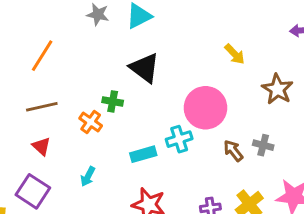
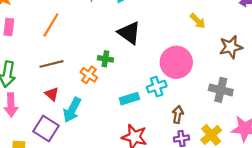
brown star: (277, 89) -> (231, 47), turned 30
gray cross: (263, 145) -> (221, 90), size x1.5
brown arrow: (233, 151) -> (178, 115), moved, turned 49
cyan arrow: (88, 176) -> (72, 110), moved, size x1.6

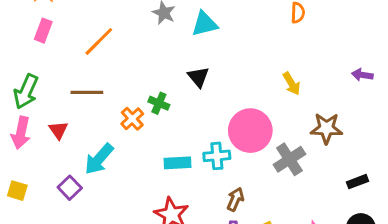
black triangle: (129, 33) -> (198, 77), size x0.7
gray cross: (221, 90) -> (289, 159), moved, turned 30
red triangle: (52, 94) -> (58, 130), moved
purple square: (46, 128) -> (70, 188), moved, size x0.7

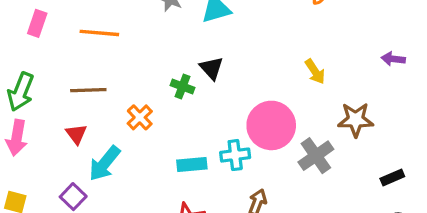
orange line: (99, 41) -> (99, 33), turned 52
green cross: (159, 103) -> (182, 87), moved
red triangle: (58, 130) -> (76, 134), moved

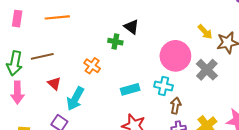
yellow arrow: (315, 72) -> (205, 32), moved
brown line: (88, 90) -> (42, 56), moved
cyan cross: (235, 155) -> (164, 86), moved, turned 30

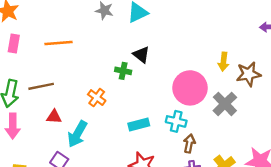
yellow arrow: (205, 32) -> (224, 62), turned 49
red triangle: (54, 83) -> (54, 117), turned -40

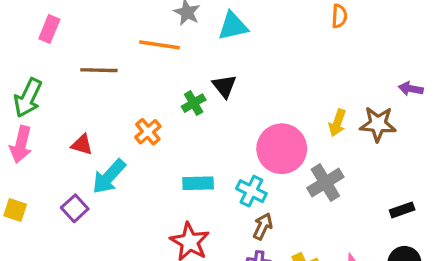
orange line: (59, 43) -> (160, 45), moved
green cross: (123, 71) -> (194, 103), turned 35
brown star: (249, 74) -> (378, 124), moved
brown line: (41, 86) -> (99, 70), moved

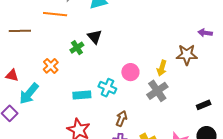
yellow arrow: (337, 123) -> (162, 68), moved
pink circle: (282, 149) -> (130, 72), size x0.6
cyan cross: (251, 191) -> (107, 88), moved

